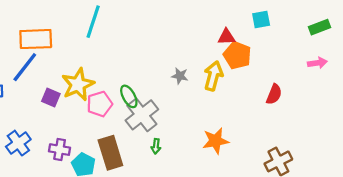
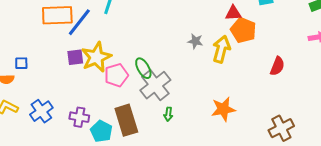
blue line: (25, 67) -> (79, 22), moved
gray star: (180, 76) -> (195, 41), moved
purple square: (51, 98) -> (75, 57), moved, turned -30

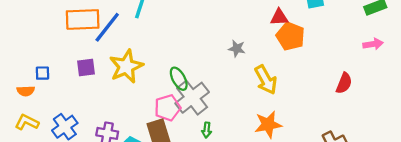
yellow arrow: (221, 49) -> (266, 80), moved, turned 136
purple square: (75, 57) -> (86, 68), moved
red semicircle: (277, 66) -> (344, 83), moved
pink pentagon: (116, 75) -> (168, 108), moved

